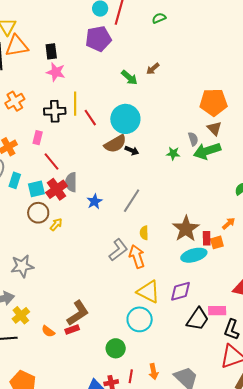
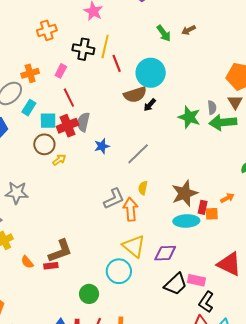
black arrow: (132, 151) -> (150, 105), turned 96
green star: (173, 153) -> (189, 117), size x1.6

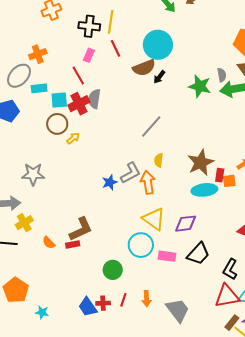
red line: (117, 63) -> (115, 48), moved
pink rectangle: (61, 71) -> (89, 55), moved
cyan rectangle: (29, 108) -> (39, 88), turned 56
blue star: (102, 146) -> (110, 182), moved
pink rectangle: (196, 280) -> (167, 256), moved

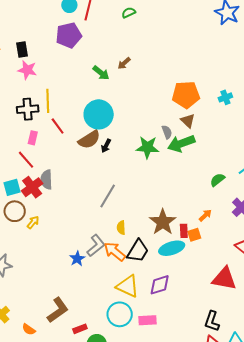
orange arrow: (148, 182) -> (115, 251), turned -30
red rectangle: (73, 245) -> (80, 329), moved
black trapezoid: (198, 254) -> (138, 251), moved

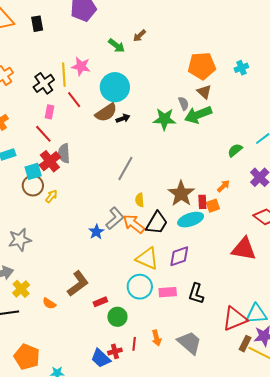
pink star: (27, 70) -> (81, 66), moved
black cross: (28, 109) -> (44, 83), turned -30
black arrow: (106, 146) -> (123, 118), turned -136
cyan square: (12, 187) -> (33, 171), moved
black L-shape: (212, 321) -> (196, 293), moved

